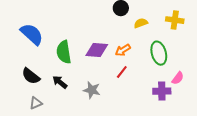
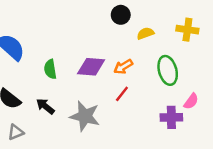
green semicircle: (64, 52) -> (50, 69), size x0.7
gray star: (92, 90) -> (85, 116), size x1.4

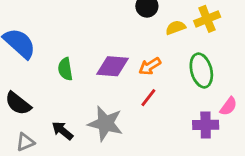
yellow cross: (187, 30) -> (207, 19), moved, turned -30
black arrow: (45, 106) -> (62, 131), moved

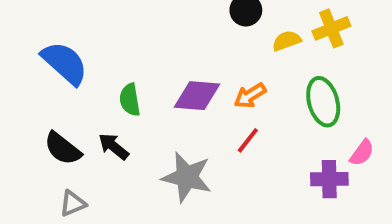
black arrow: (62, 131) -> (114, 147), moved

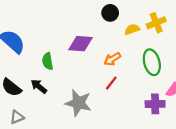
purple diamond: (197, 96) -> (81, 44), moved

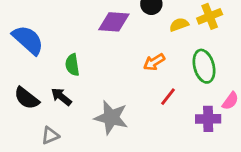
purple diamond: (81, 44) -> (114, 22), moved
red line: (111, 83) -> (168, 97), moved
gray triangle: (17, 117) -> (50, 136), moved

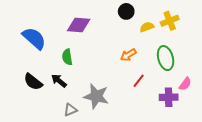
purple diamond: (114, 22) -> (79, 25), moved
gray triangle: (50, 136) -> (70, 110), moved

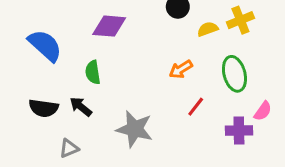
black semicircle: (33, 82) -> (44, 108), turned -30
gray triangle: (70, 110) -> (69, 148), moved

